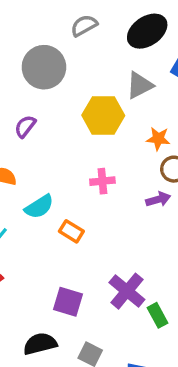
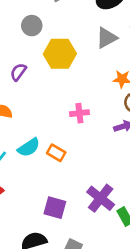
gray circle: (44, 67) -> (32, 26), size x0.6
yellow hexagon: (103, 115) -> (60, 54), moved
cyan semicircle: (39, 207) -> (29, 147), moved

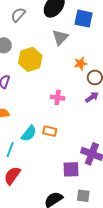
pink cross: (79, 113) -> (58, 98), turned 32
purple square: (55, 208) -> (71, 169), moved

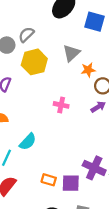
gray semicircle: (18, 15) -> (26, 35), moved
gray triangle: (60, 37) -> (71, 53), moved
orange rectangle: (50, 131) -> (49, 180), moved

